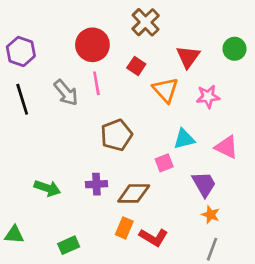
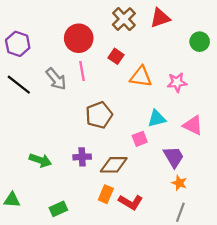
red triangle: (188, 57) -> (160, 18), moved, turned 35
orange triangle: (165, 90) -> (141, 77), turned -40
black line: (22, 99) -> (19, 85), turned -35

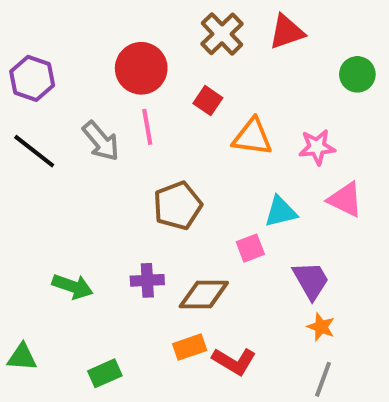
pink triangle: (193, 125) -> (345, 200), moved
orange rectangle: (106, 194) -> (190, 347), turned 48

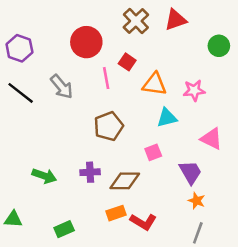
pink line: (147, 127) -> (106, 78), moved
pink triangle: (345, 200) -> (211, 139), moved
cyan triangle: (281, 212) -> (167, 118), moved

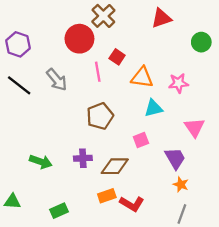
brown cross: (136, 21) -> (103, 16), moved
pink triangle: (211, 139) -> (194, 127), turned 30

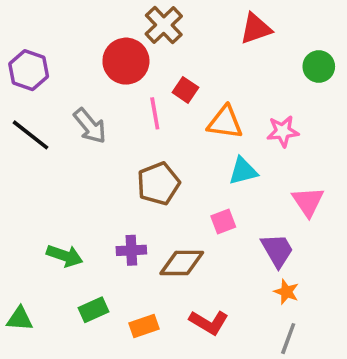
orange rectangle: (107, 196) -> (144, 326), moved
green rectangle: (59, 211) -> (94, 310), moved

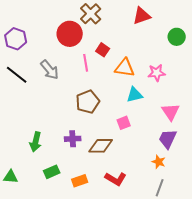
purple trapezoid: (277, 250) -> (168, 139), moved, turned -125
green arrow: (65, 256) -> (36, 142), turned 84

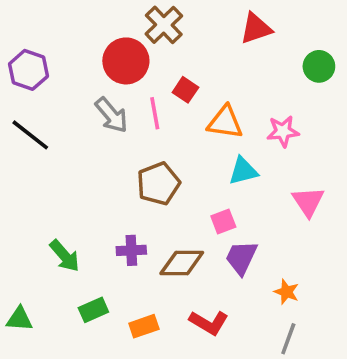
gray arrow: (50, 70) -> (111, 115), moved
purple trapezoid: (168, 139) -> (241, 258), moved
green arrow: (36, 142) -> (65, 256), turned -54

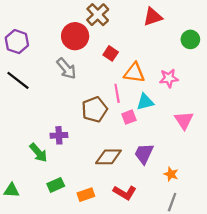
pink line: (155, 113) -> (117, 93), moved
pink square: (223, 222) -> (129, 117), moved
purple cross: (131, 250) -> (59, 135), moved

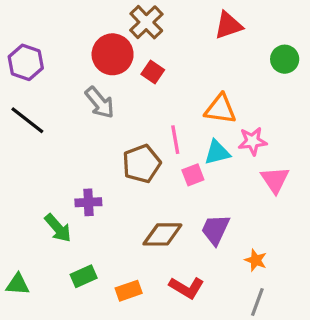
red square: (111, 53) -> (153, 72), moved
orange triangle: (134, 73) -> (220, 109), moved
pink star: (169, 78) -> (252, 141), moved

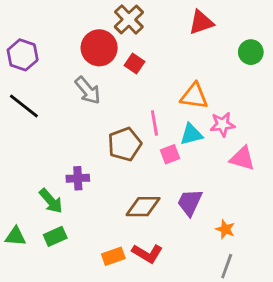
pink triangle: (275, 180) -> (242, 158), turned -40
green rectangle: (84, 276) -> (55, 236), moved
green triangle: (18, 284) -> (15, 236), moved
red L-shape: (187, 288) -> (147, 253), moved

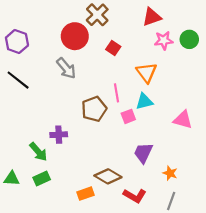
red square: (135, 63) -> (113, 48), moved
orange triangle: (194, 96) -> (146, 73), turned 45
pink star: (222, 124) -> (164, 40), moved
brown diamond: (143, 207) -> (108, 176), moved, turned 30
red L-shape: (147, 253) -> (135, 196), moved

